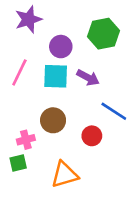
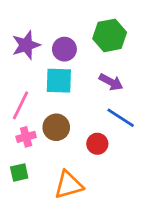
purple star: (28, 19) -> (26, 45), moved
pink line: (19, 72) -> (21, 105), moved
purple arrow: (88, 78) -> (111, 82), moved
pink cross: (26, 140) -> (26, 137), moved

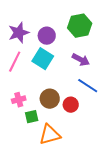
cyan square: (59, 81) -> (43, 59), turned 30
pink line: (21, 105) -> (15, 62), moved
brown circle: (56, 127) -> (50, 99), moved
green square: (19, 173) -> (32, 117), moved

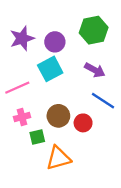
cyan square: (43, 59) -> (50, 69), turned 30
pink line: (15, 62) -> (17, 88), moved, turned 40

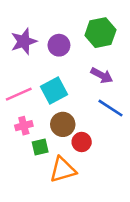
cyan square: (50, 69) -> (54, 90), moved
red circle: (83, 123) -> (82, 142), moved

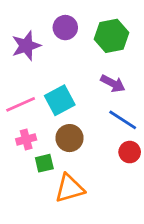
purple circle: (59, 45) -> (65, 28), moved
red circle: (82, 142) -> (130, 152), moved

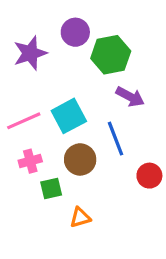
green hexagon: (111, 36) -> (111, 55), moved
blue line: (123, 120) -> (116, 139), moved, turned 36
orange triangle: (69, 188) -> (80, 217), size x0.6

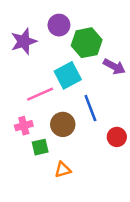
purple arrow: (130, 97) -> (114, 67), moved
cyan square: (69, 116) -> (68, 75), moved
pink line: (24, 121) -> (40, 94), moved

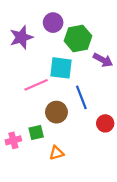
cyan square: (68, 75) -> (61, 68), turned 35
pink cross: (24, 126) -> (13, 140), moved

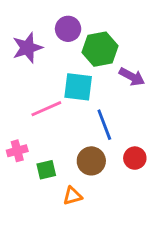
brown circle: (56, 112) -> (91, 161), moved
pink cross: (13, 140) -> (17, 151), moved

